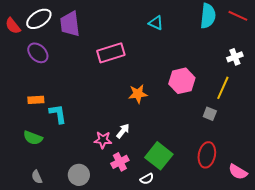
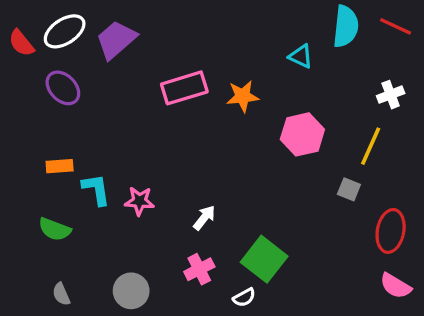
cyan triangle: (156, 23) -> (301, 56), moved
purple trapezoid: (70, 24) -> (116, 40), turned 56
orange star: (138, 94) -> (243, 96), moved
pink star: (103, 140) -> (139, 201), moved
red ellipse: (207, 155) -> (391, 231), moved

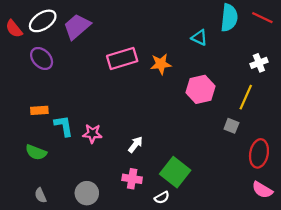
pink cross: (199, 269) -> (132, 179), turned 36

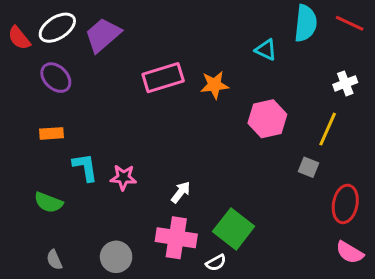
orange rectangle: (39, 110) -> (51, 133), moved
pink cross: (132, 179) -> (176, 238), size x1.5

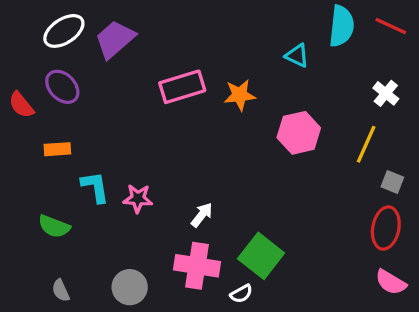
red semicircle: (19, 38) -> (21, 105), moved
white cross: (345, 83) -> (386, 93), turned -30
gray square: (309, 167) -> (392, 182), moved

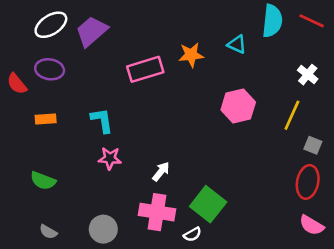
purple ellipse: (62, 87) -> (50, 69), turned -36
orange star: (240, 95) -> (191, 55), moved
cyan L-shape: (95, 187) -> (102, 120), moved
gray semicircle: (61, 290) -> (48, 232), turned -36

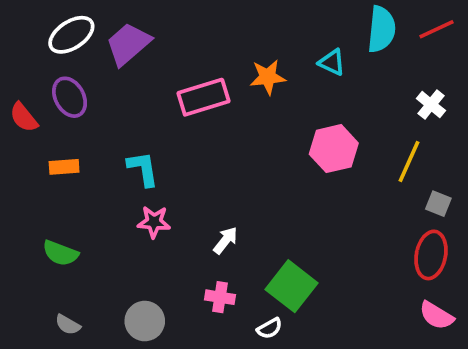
red line: (312, 21) -> (436, 29), turned -50
purple ellipse: (50, 69) -> (70, 97), turned 52
pink cross: (157, 212) -> (220, 297), size x0.6

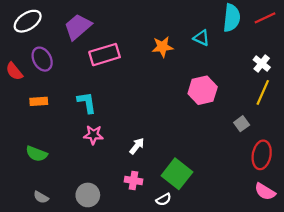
white ellipse: (71, 35) -> (28, 21), moved
pink rectangle: (203, 97) -> (105, 55), moved
yellow line: (409, 161) -> (263, 92), moved
gray square: (438, 204) -> (242, 124), moved, turned 32

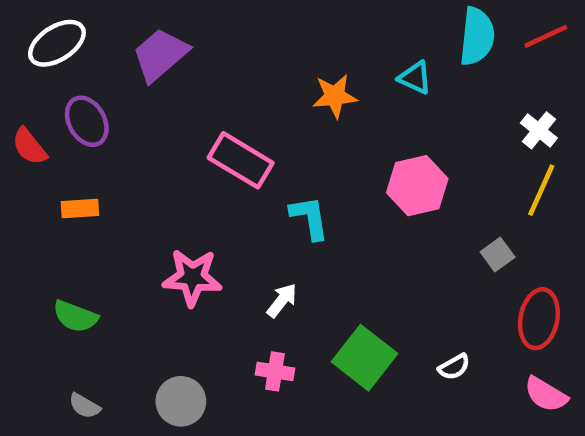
pink rectangle: (105, 55) -> (241, 160), moved, turned 48
cyan L-shape: (87, 103) -> (309, 218), moved
pink star: (93, 135) -> (192, 277), size x1.4
white semicircle: (164, 199) -> (454, 367), moved

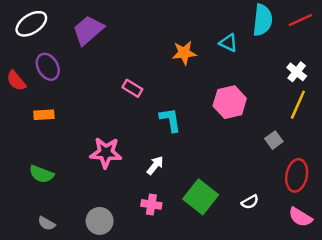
pink rectangle: (241, 160) -> (132, 88), size x0.6

